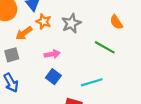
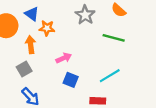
gray star: (71, 23) -> (85, 15), moved
orange arrow: (24, 33) -> (31, 45), turned 133

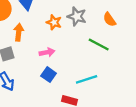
gray star: (85, 15) -> (77, 16), turned -30
orange star: (47, 28) -> (54, 22), moved

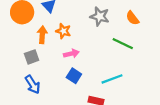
orange star: (54, 22) -> (63, 31), moved

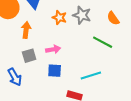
orange star: (63, 31) -> (59, 18), moved
gray square: (32, 57) -> (29, 56), moved
blue square: (74, 76) -> (55, 71), turned -32

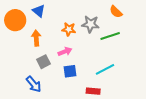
gray star: (82, 15) -> (91, 24), moved
orange star: (59, 18) -> (69, 29), moved
green line: (103, 42) -> (110, 36), turned -36

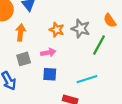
green line: (110, 36) -> (99, 45), turned -54

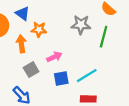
orange star: (57, 30) -> (39, 29), moved
cyan line: (87, 79) -> (87, 76), moved

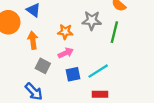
orange star: (39, 29) -> (65, 32), moved
gray square: (31, 70) -> (43, 66), turned -32

